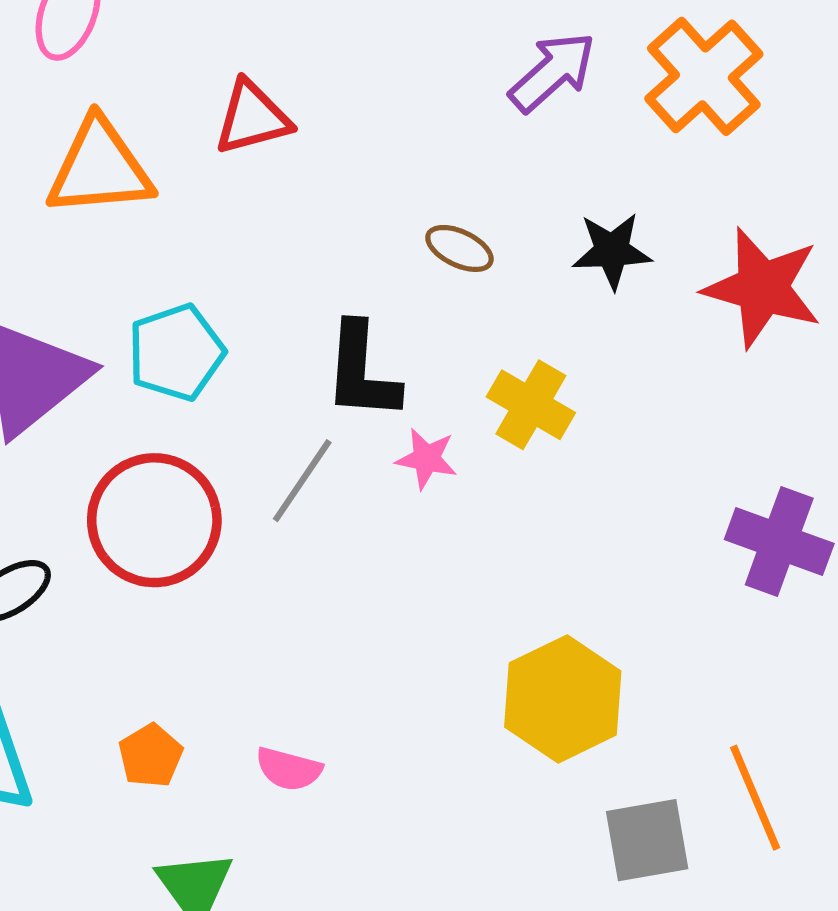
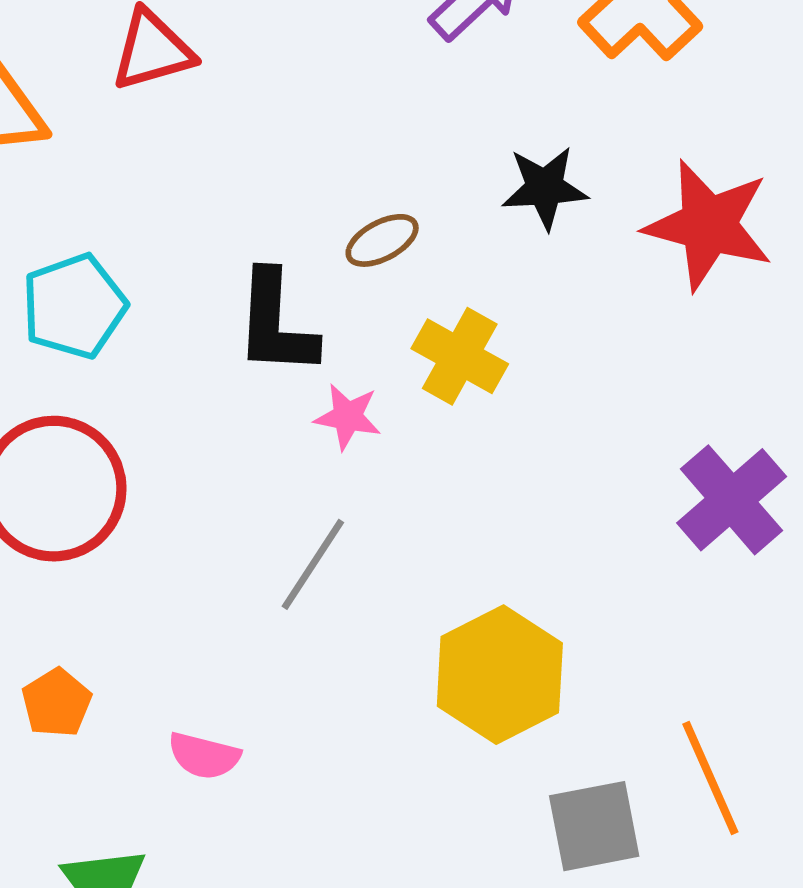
brown ellipse: (459, 248) -> (382, 240), moved, turned -52
gray line: (302, 481) -> (313, 564), moved
purple cross: (779, 542) -> (732, 500), turned 30
orange pentagon: (151, 756) -> (57, 703), moved

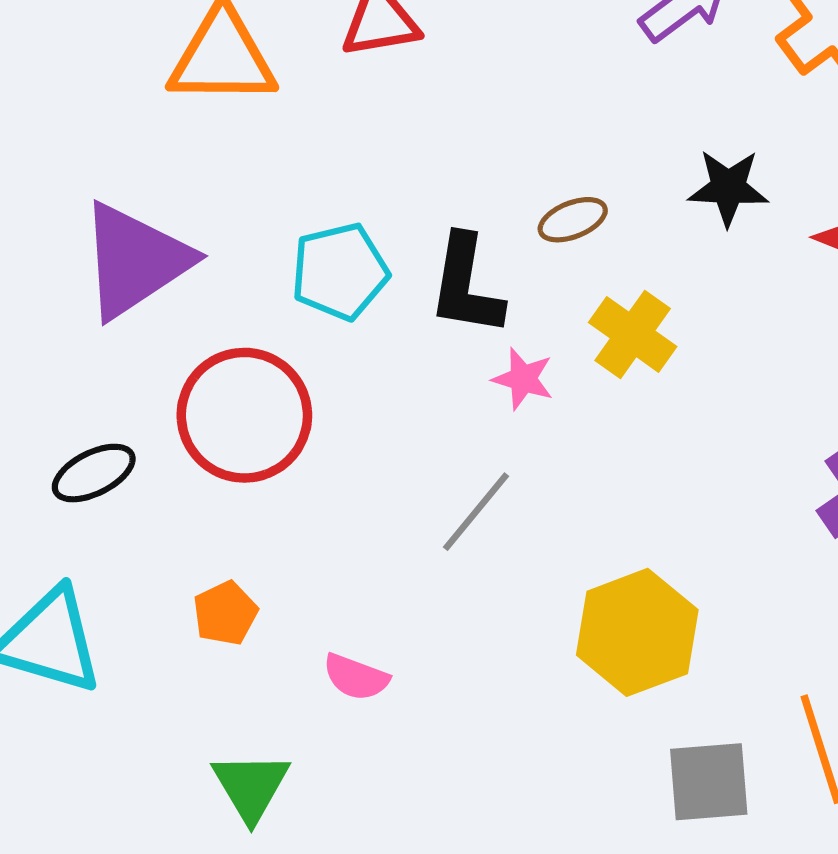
cyan pentagon: (74, 306) -> (340, 272), moved

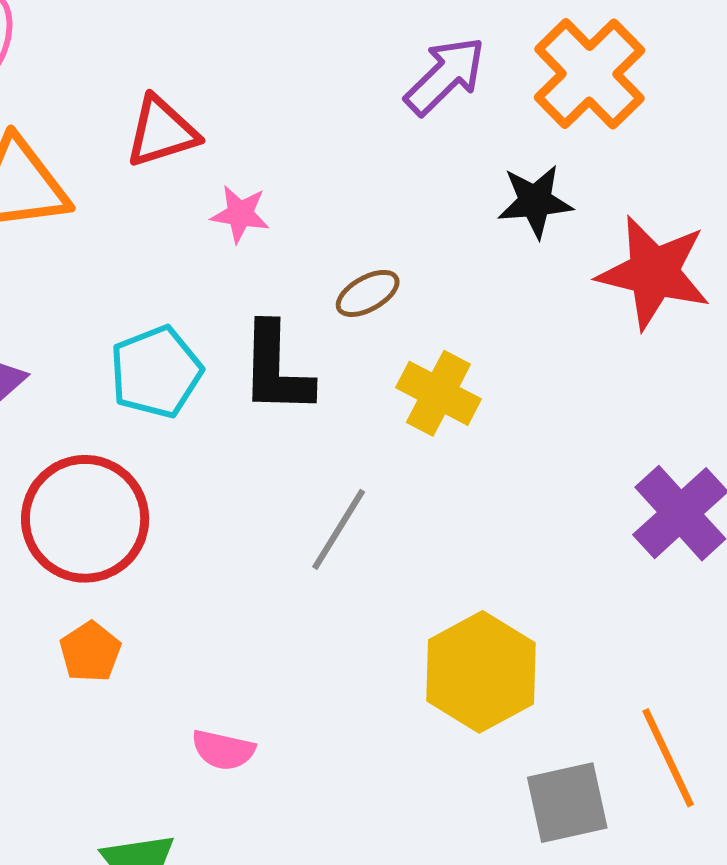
black star: (728, 188) -> (535, 201), moved
pink star: (523, 379) -> (240, 214), moved
gray line: (476, 512) -> (339, 529), moved
orange pentagon: (225, 613) -> (90, 652), moved

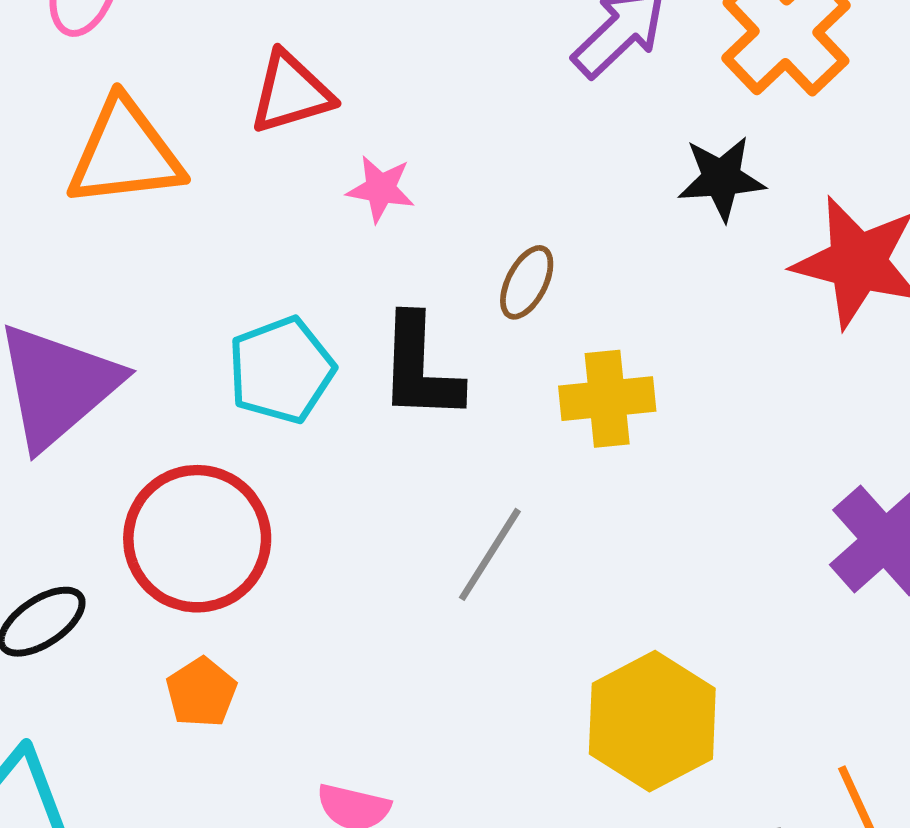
brown ellipse: (368, 293) -> (527, 282), turned -34
yellow cross: (438, 393) -> (607, 399), turned -34

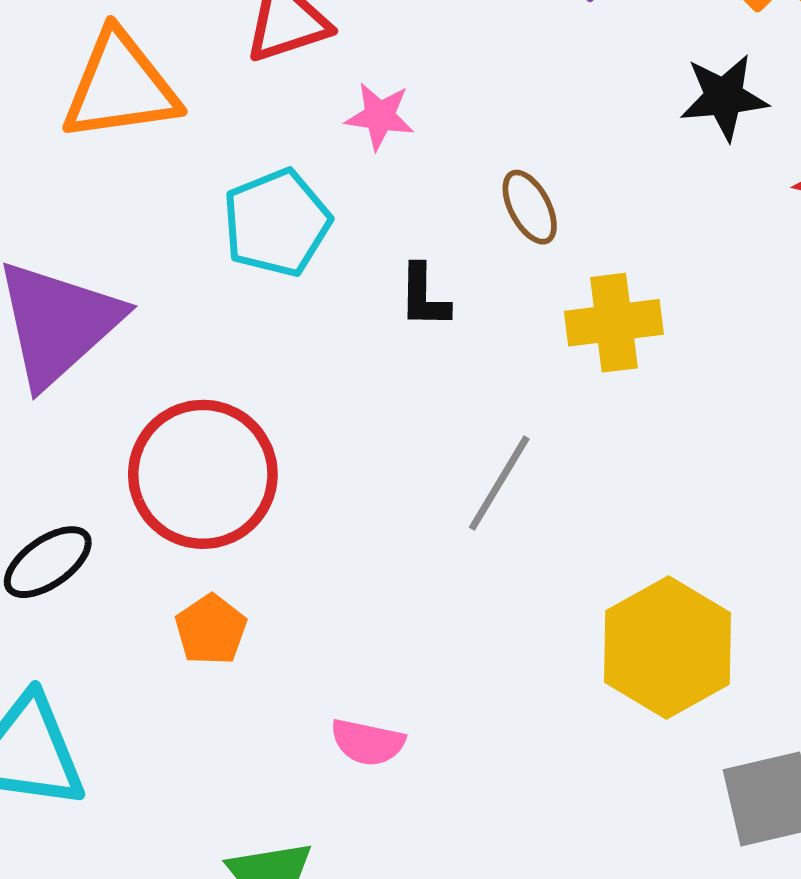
brown ellipse: (527, 282) -> (530, 207), turned -54
black L-shape: (420, 368) -> (424, 296), size x0.6
cyan pentagon: (281, 370) -> (277, 223), moved

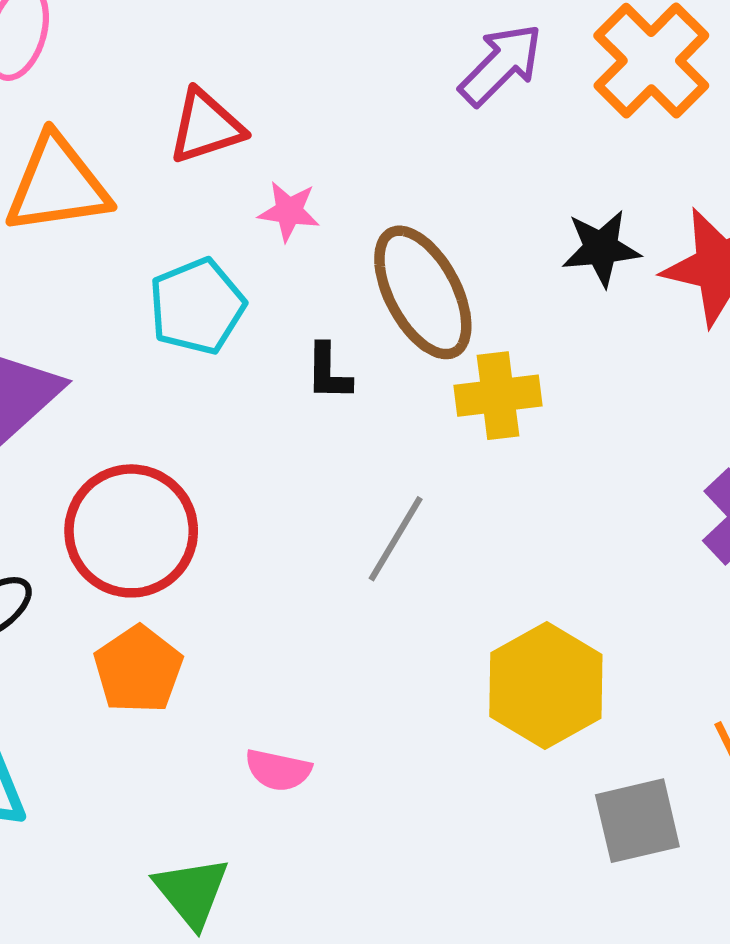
black star: (724, 97) -> (601, 248), moved
brown ellipse: (530, 207) -> (423, 292), size x2.0
orange pentagon: (211, 630) -> (138, 670), size x1.4

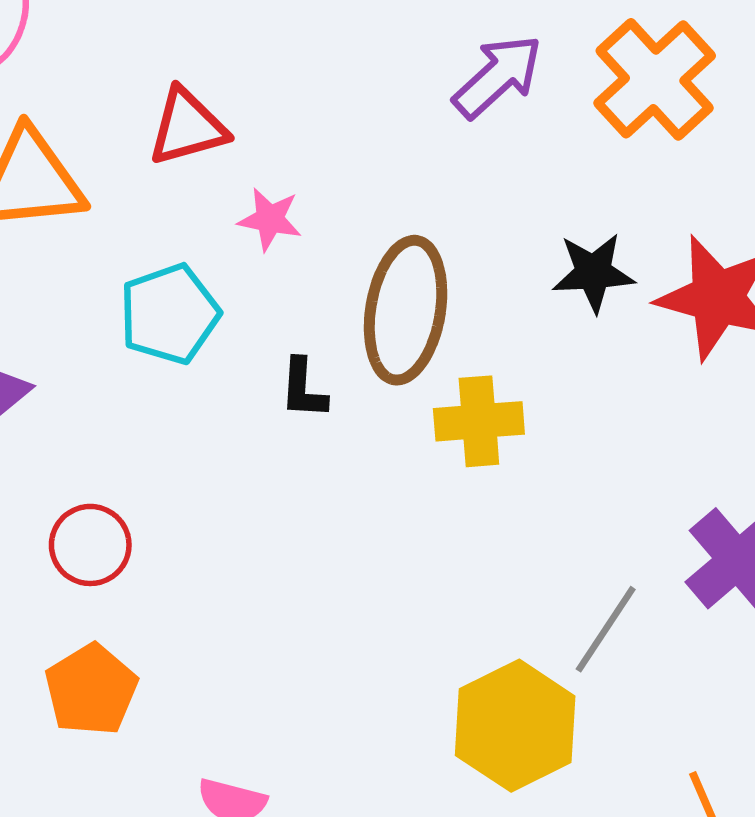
brown ellipse: (423, 292) -> (406, 310), turned 35
red circle: (131, 531) -> (90, 545), size x0.6
gray line: (396, 539) -> (606, 629), moved

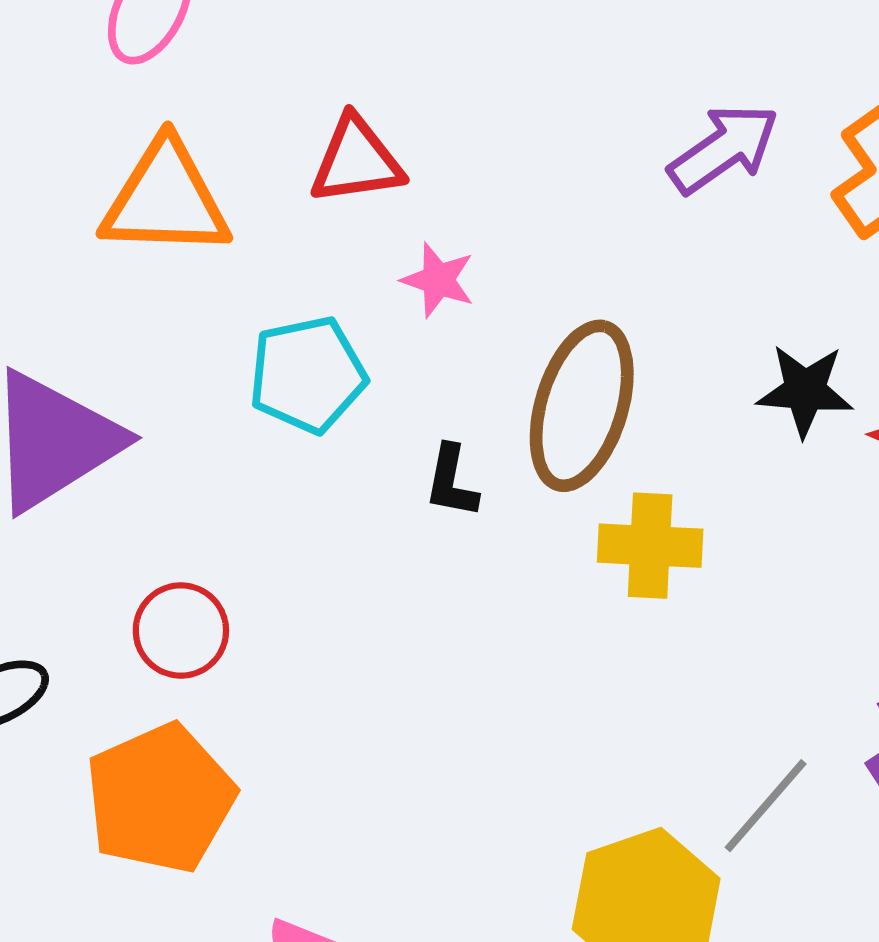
orange pentagon: (91, 690) -> (160, 798), size x1.4

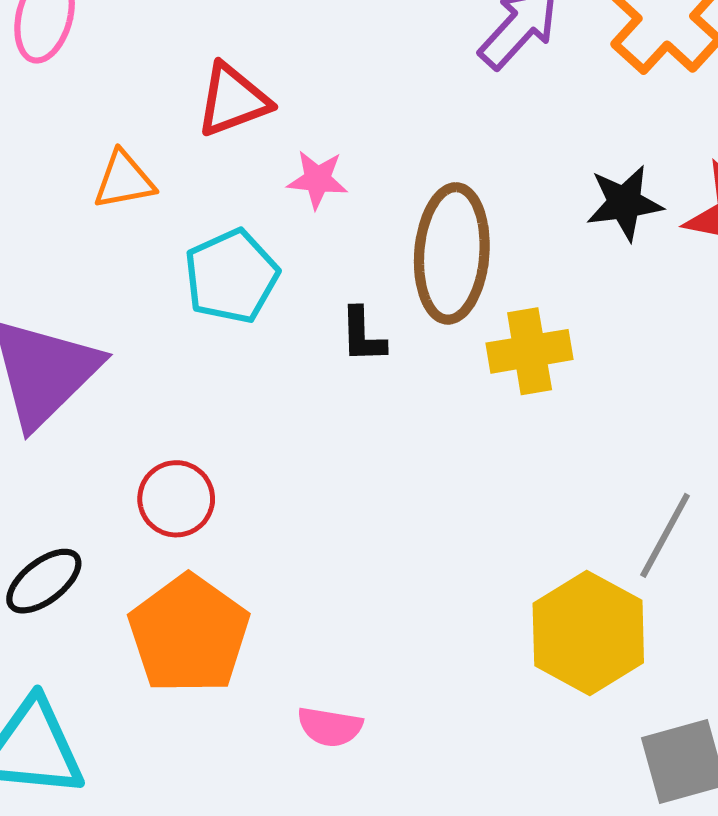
orange triangle: (166, 199) -> (124, 180), moved, size x0.6

